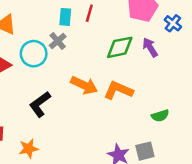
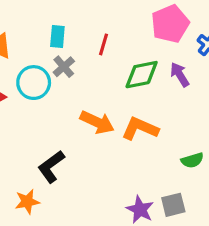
red line: (89, 13) -> (103, 44), moved
cyan rectangle: (65, 17) -> (57, 37), moved
black L-shape: (40, 104) -> (51, 167), moved

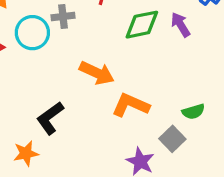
gray cross: (64, 67) -> (63, 17), turned 35
orange L-shape: (140, 129) -> (131, 105), moved
gray square: (173, 205) -> (172, 139), moved, turned -30

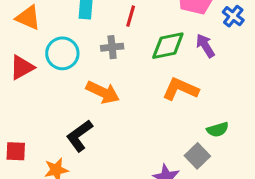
gray cross: (63, 17) -> (112, 47), moved
orange arrow: (97, 73) -> (103, 92), moved
orange L-shape: (131, 105) -> (180, 89), moved

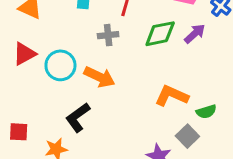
purple arrow: (205, 46) -> (195, 34), turned 80
cyan circle: (62, 53) -> (60, 65), moved
orange L-shape: (180, 89) -> (172, 96), moved

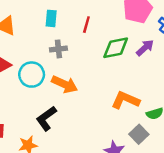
gray cross: (108, 35) -> (58, 49), moved

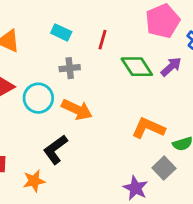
cyan rectangle: (51, 18) -> (61, 32), turned -70
green diamond: (116, 48) -> (137, 67), turned 68

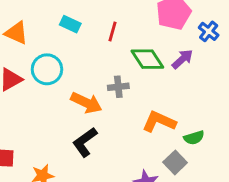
gray cross: (70, 68) -> (118, 87), moved
cyan circle: (38, 98) -> (47, 69), moved
black L-shape: (55, 150) -> (85, 142), moved

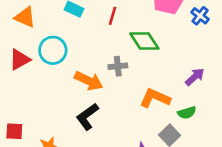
purple arrow: (182, 59) -> (195, 77), moved

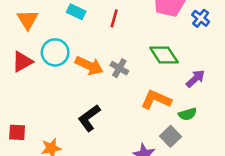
orange triangle: (25, 17) -> (28, 20), turned 35
green diamond: (144, 41) -> (164, 55), moved
gray cross: (118, 66) -> (119, 68), turned 36
orange arrow: (89, 81) -> (89, 66), moved

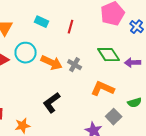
purple arrow: (195, 79) -> (133, 63), moved, turned -140
green semicircle: (188, 114) -> (135, 103), moved

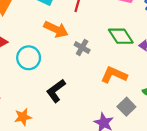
cyan circle: (26, 53) -> (29, 58), moved
orange arrow: (52, 63) -> (56, 29), moved

